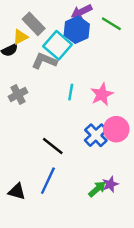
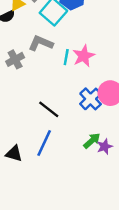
gray L-shape: (44, 61) -> (41, 43), moved
pink star: (102, 94) -> (84, 56), moved
green arrow: (97, 189) -> (92, 141), moved

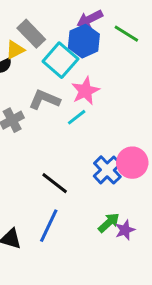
pink star: (84, 56) -> (85, 91), moved
cyan line: (66, 57) -> (77, 117), turned 42

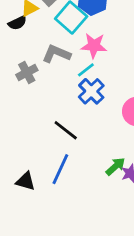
pink star: (85, 91) -> (94, 46), turned 30
blue cross: (107, 170) -> (91, 91), moved

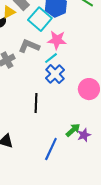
black line: (66, 130) -> (36, 103), turned 54
blue line: (60, 169) -> (51, 149), moved

